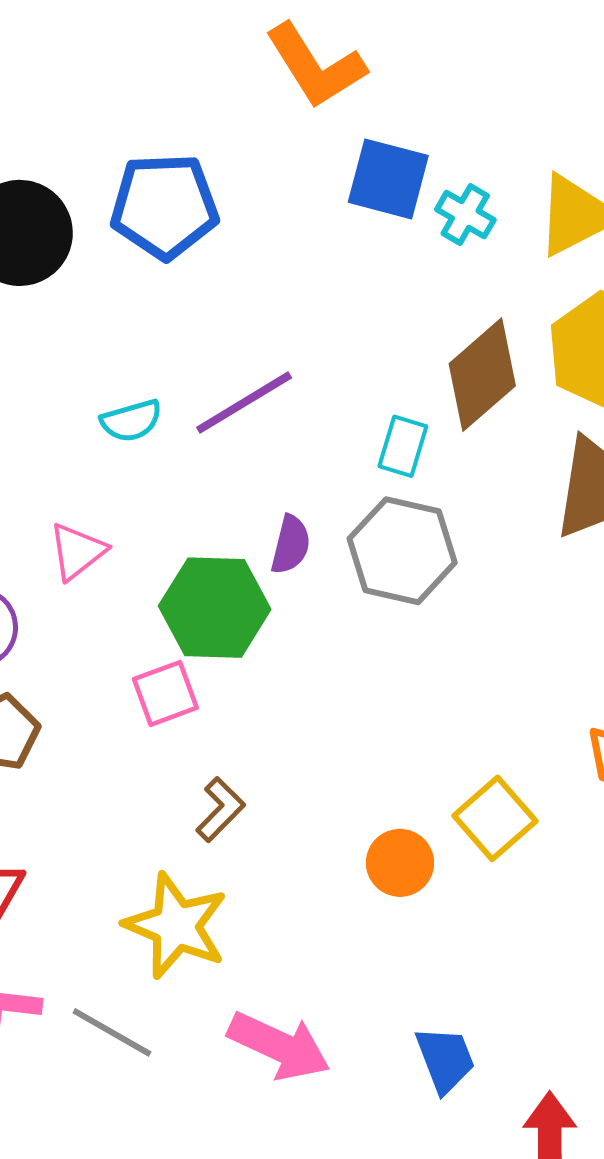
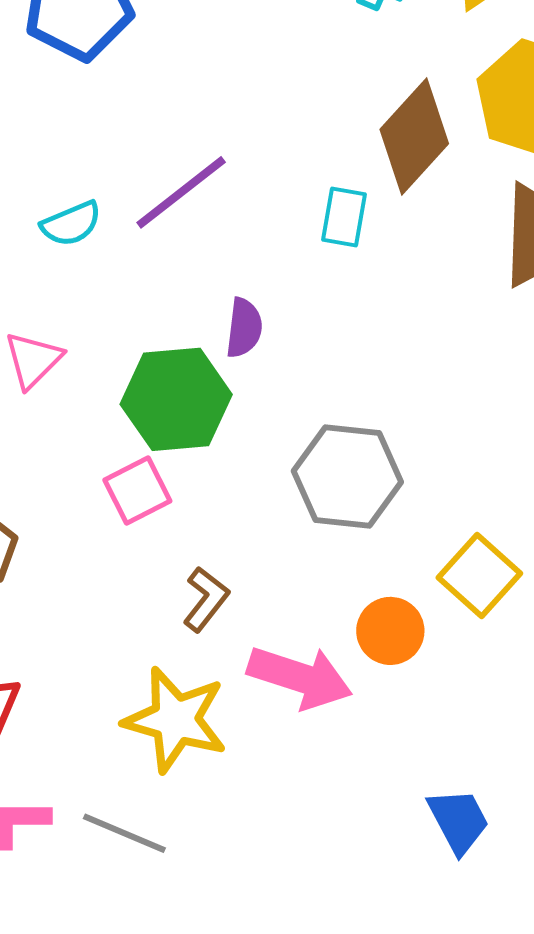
gray hexagon: (402, 551) -> (347, 476), moved
pink arrow: (279, 1046) -> (300, 677), moved

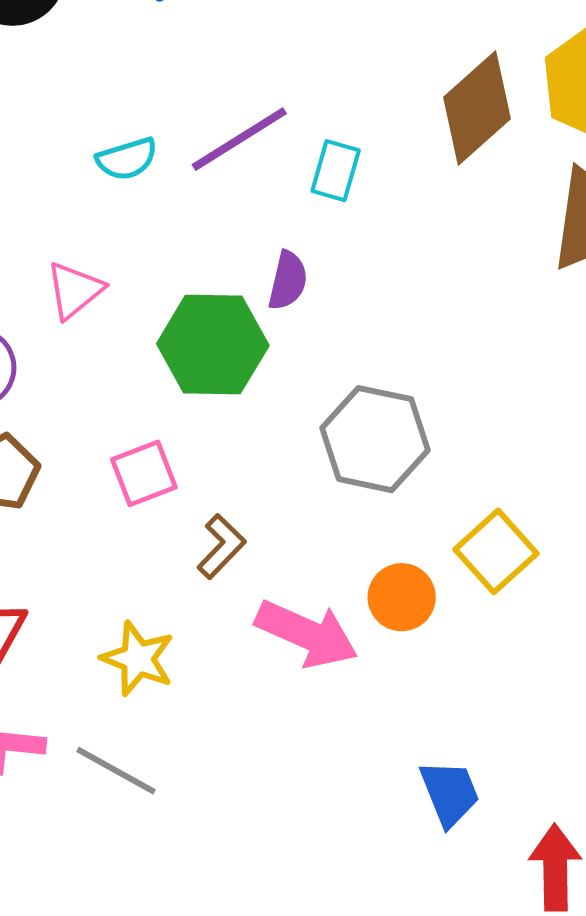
cyan rectangle: (344, 217) -> (336, 171), moved
pink square: (137, 490) -> (144, 473), moved
yellow star: (175, 720) -> (138, 659), moved, size x0.7

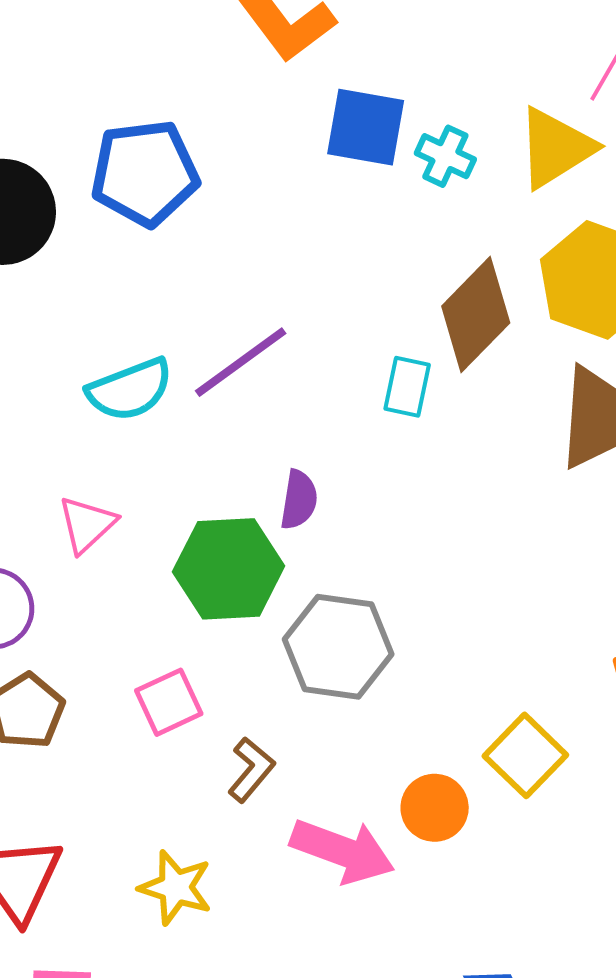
cyan semicircle: (127, 159) -> (130, 390), size x1.4
cyan rectangle: (336, 171) -> (407, 387), moved
gray hexagon: (375, 439) -> (338, 647), moved

